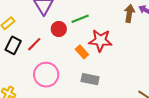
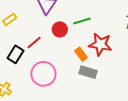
black rectangle: (13, 45) -> (16, 54), moved
gray rectangle: (90, 79) -> (88, 72), moved

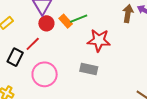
red circle: (60, 29) -> (46, 23), moved
orange rectangle: (81, 54) -> (66, 21), moved

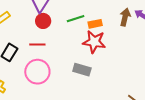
orange rectangle: (66, 21) -> (95, 24), moved, turned -64
red line: (33, 44) -> (37, 44), moved, turned 42

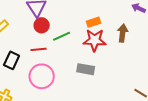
brown arrow: (125, 17) -> (123, 33), moved
green line: (76, 19) -> (62, 36), moved

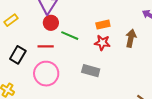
green line: (62, 36) -> (70, 36), turned 42
red star: (95, 40) -> (102, 43), size x0.7

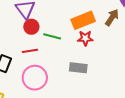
orange rectangle: (103, 25) -> (83, 20), size x1.6
brown arrow: (131, 38) -> (112, 17), moved, turned 30

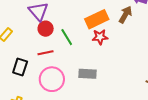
green line: (52, 36) -> (67, 37), turned 48
gray rectangle: (78, 68) -> (87, 74), moved

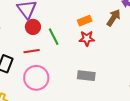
orange rectangle: (97, 19) -> (85, 21), size x0.6
gray rectangle: (87, 74) -> (86, 76), moved

